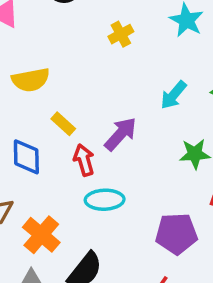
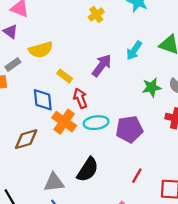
purple arrow: (121, 134) -> (102, 65), moved
purple pentagon: (176, 234) -> (129, 129), moved
orange cross: (41, 235) -> (64, 122), moved

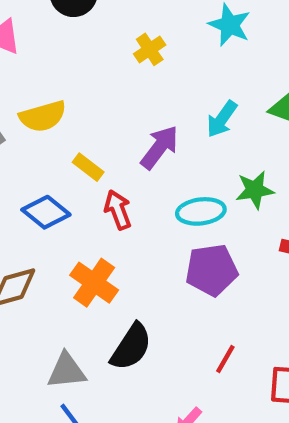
blue diamond: (43, 100) -> (46, 212), turned -45
orange cross: (64, 122) -> (94, 283), moved
cyan ellipse: (96, 123) -> (201, 211), moved

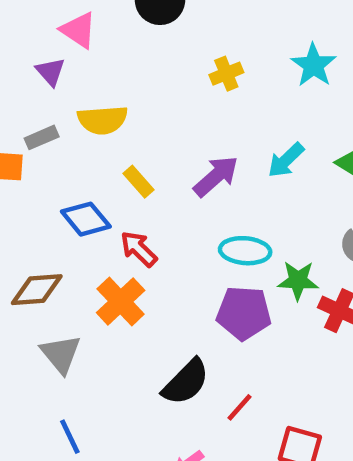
green star: (255, 190) -> (298, 280), moved
red arrow: (118, 210) -> (139, 249), moved, turned -36
black semicircle: (131, 347) -> (186, 382), moved
gray triangle: (66, 371) -> (61, 354), moved, turned 45

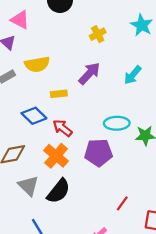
purple arrow: (216, 176) -> (89, 73), moved
yellow rectangle: (139, 182) -> (59, 94), turned -49
purple pentagon: (244, 313) -> (98, 153), moved
black semicircle: (186, 382) -> (59, 191), moved

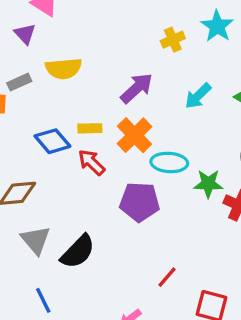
yellow cross: (98, 34) -> (173, 40), moved
yellow rectangle: (59, 94) -> (90, 128), moved
orange cross: (56, 156) -> (135, 135), moved

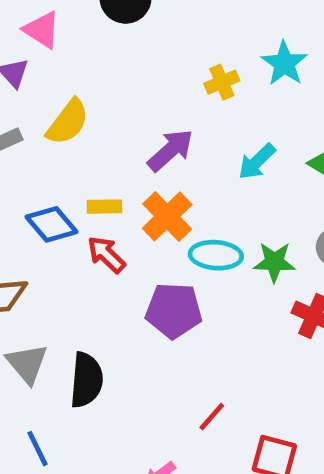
yellow semicircle: (64, 69) -> (68, 122), turned -48
green star: (208, 184) -> (274, 262), moved
black semicircle: (78, 252) -> (86, 380), turned -39

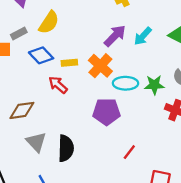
purple arrow: (170, 150) -> (115, 36), moved
blue diamond: (52, 224) -> (41, 55), moved
red arrow: (106, 254) -> (58, 85), moved
red line: (212, 417) -> (129, 152), moved

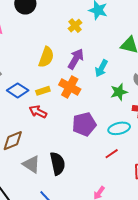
yellow semicircle: (49, 22) -> (46, 57), moved
cyan arrow: (143, 36) -> (101, 68), moved
cyan ellipse: (125, 83) -> (119, 128), moved
red line: (129, 152) -> (112, 154), turned 32

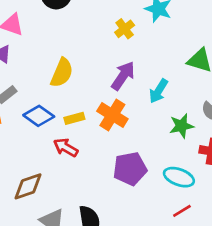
yellow semicircle: (46, 57) -> (62, 73), moved
cyan ellipse: (119, 128) -> (179, 177), turned 30
red line: (112, 154) -> (182, 211), moved

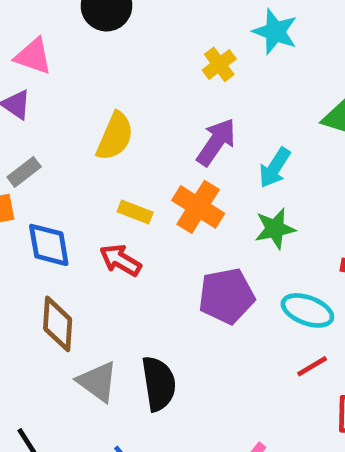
blue diamond: (39, 116) -> (49, 245), moved, turned 44
yellow rectangle: (74, 118) -> (135, 212), turned 36
green star: (181, 126) -> (275, 229), moved
brown diamond: (28, 186) -> (58, 324), turned -68

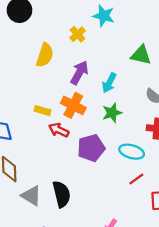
yellow semicircle: (115, 136) -> (45, 55), moved
red arrow: (120, 260) -> (59, 130), moved

